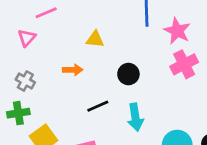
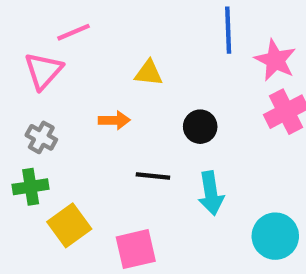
pink triangle: (27, 38) -> (43, 71), size x1.4
black line: (98, 106) -> (153, 176), turned 30

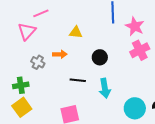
gray cross: (41, 137) -> (38, 62), moved
yellow square: (69, 225) -> (22, 107), moved

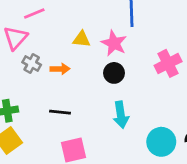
pink star: (135, 26) -> (114, 43), moved
gray cross: (38, 62) -> (32, 63), moved
black line: (78, 80) -> (60, 112), moved

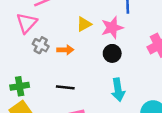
yellow triangle: (82, 39) -> (84, 24), turned -35
pink star: (114, 43) -> (112, 28), turned 30

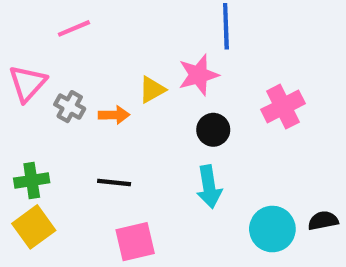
pink triangle: (27, 23) -> (27, 83), moved
yellow triangle: (84, 24) -> (152, 90), moved
black circle: (112, 53) -> (213, 130), moved

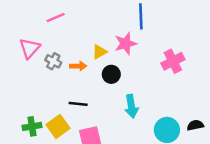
black circle: (213, 130) -> (111, 74), moved
green cross: (32, 180) -> (32, 126), moved
yellow square: (34, 227) -> (58, 126), moved

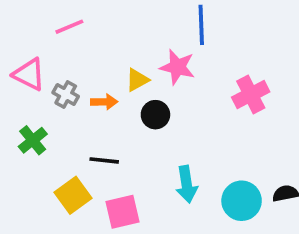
pink star: (125, 44) -> (177, 67), turned 30
pink triangle: (30, 48) -> (29, 74), turned -45
cyan arrow: (131, 106) -> (187, 184), moved
green cross: (32, 126) -> (33, 140), moved, turned -30

